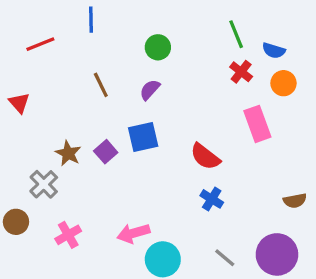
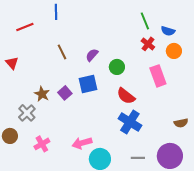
green circle: (158, 47) -> (117, 67), moved
blue cross: (212, 199) -> (130, 122), size x1.6
gray line: (225, 258) -> (138, 158), turned -40

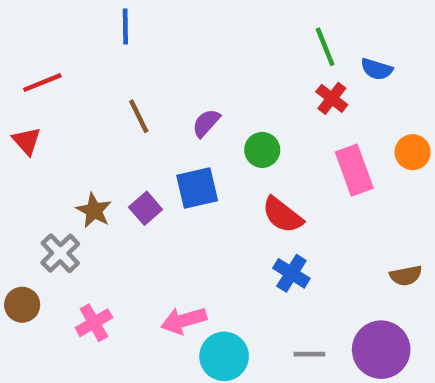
red line: (25, 27) -> (42, 83), moved
orange circle: (174, 51) -> (413, 152), moved
blue cross: (130, 122) -> (291, 273), size x0.7

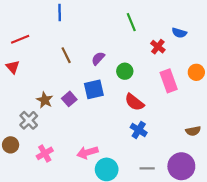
green line: (325, 47) -> (131, 22), moved

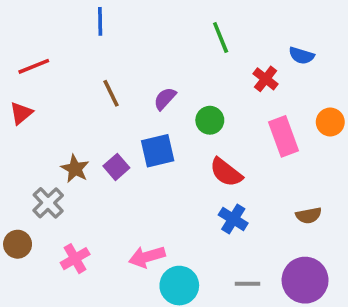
red triangle: (13, 67) -> (21, 113), turned 32
brown semicircle: (193, 131) -> (309, 215), moved

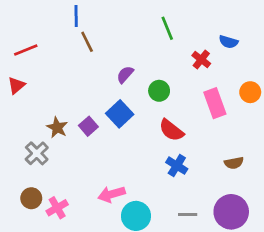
brown line: (111, 93) -> (87, 42), moved
blue square: (158, 151) -> (120, 114), turned -30
brown circle: (18, 244) -> (31, 198), moved
pink cross: (75, 259) -> (57, 208), moved

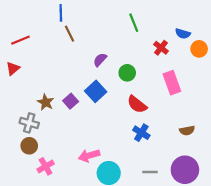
orange circle: (250, 92) -> (199, 49), moved
gray cross: (37, 153) -> (29, 123), turned -30
brown circle: (31, 198) -> (29, 146), moved

